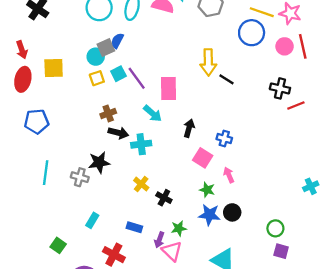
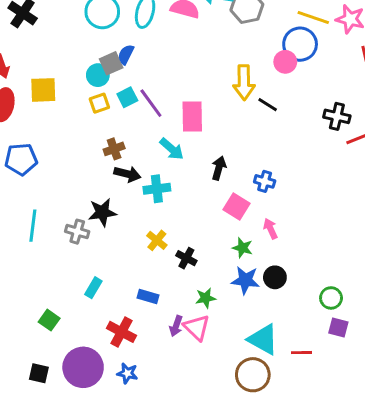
pink circle: (285, 46) -> (285, 62), moved
purple arrow: (159, 240) -> (176, 326), moved

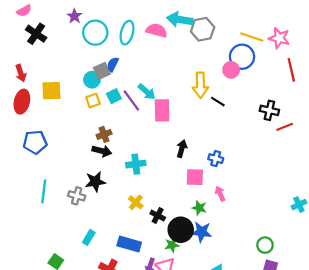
cyan arrow: (172, 149) -> (147, 92), moved
black arrow: (127, 174) -> (102, 151), moved
pink square: (237, 206) -> (195, 177), turned -30
black circle: (275, 277) -> (181, 230), moved, size x1.5
blue rectangle: (148, 297) -> (129, 244), size x1.5

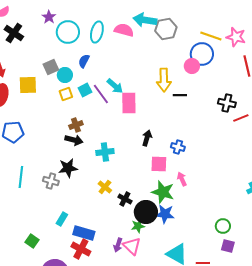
gray square: (102, 71) -> (51, 67), moved
black line: (218, 102) -> (180, 95), turned -32
green star: (199, 208) -> (163, 192), size x1.6
blue rectangle: (129, 244) -> (84, 233), moved

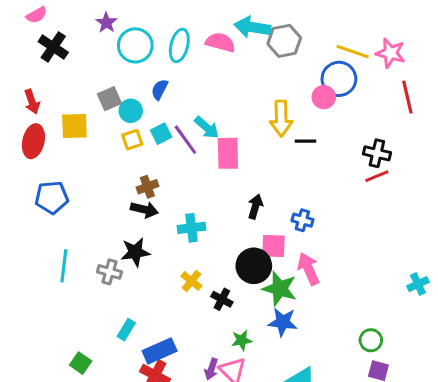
red line: (241, 118) -> (377, 176), moved
pink arrow: (182, 179) -> (309, 269), size x1.5
black circle: (146, 212) -> (254, 266), moved
blue rectangle: (84, 233) -> (160, 351), turned -40

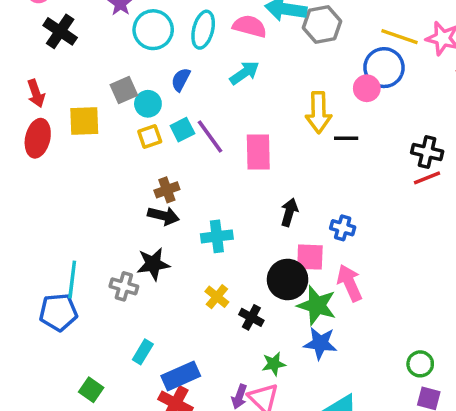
cyan arrow: (207, 128) -> (244, 73), moved, turned -76
blue pentagon: (52, 197) -> (58, 312), moved

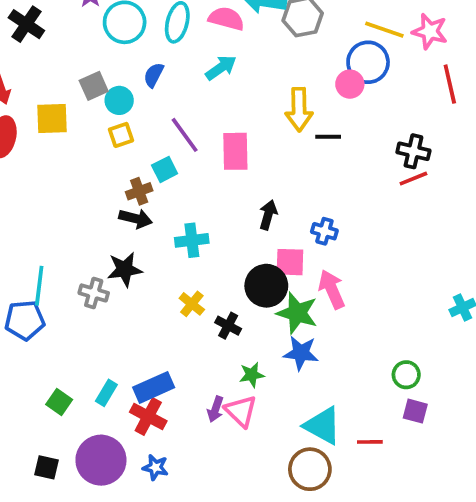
cyan square: (182, 130) -> (165, 169), moved
cyan rectangle: (143, 352) -> (106, 393), moved

